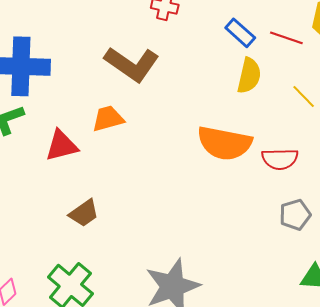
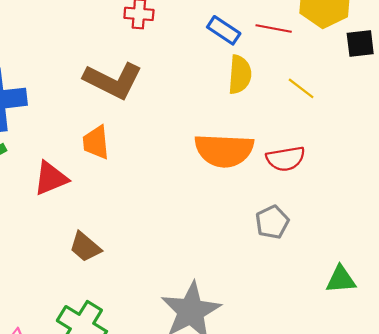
orange trapezoid: (108, 119) -> (96, 142), turned -72
brown trapezoid: (84, 213) -> (85, 247), turned 84
gray pentagon: (295, 215) -> (272, 222), moved

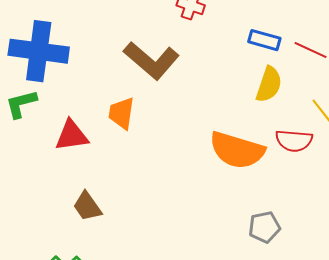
blue rectangle: (224, 30) -> (264, 40), turned -32
red semicircle: (286, 159) -> (294, 141), moved

